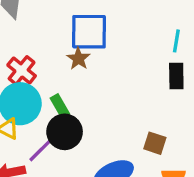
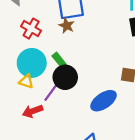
red cross: (22, 70) -> (31, 29), moved

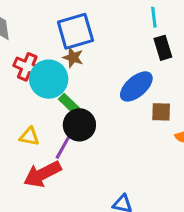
cyan circle: (32, 63) -> (49, 79), moved
blue ellipse: (103, 101) -> (136, 86), moved
red arrow: (33, 111) -> (42, 174), size x1.4

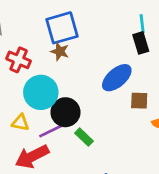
cyan line: (154, 17) -> (142, 24), moved
cyan circle: (49, 79) -> (41, 92), moved
green rectangle: (69, 104) -> (84, 137), moved
purple line: (64, 145) -> (52, 131), turned 35

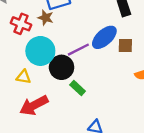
brown star: (60, 51) -> (46, 18), moved
brown square: (139, 101) -> (125, 46), moved
purple line: (52, 131) -> (78, 50), moved

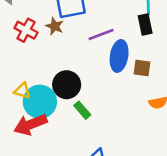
blue ellipse: (104, 37) -> (119, 56), turned -45
purple line: (78, 50) -> (101, 35), moved
cyan circle: (40, 51) -> (40, 102), moved

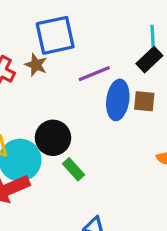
black rectangle: (145, 25) -> (149, 60), turned 60
brown square: (142, 68) -> (144, 101), moved

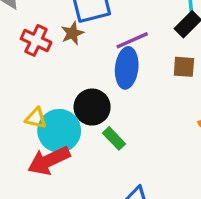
brown star: (36, 65) -> (72, 33), turned 30
blue ellipse: (118, 100) -> (127, 68), moved

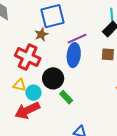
red cross: (36, 40) -> (28, 57), moved, size x1.4
cyan circle: (59, 131) -> (33, 93), size x0.6

